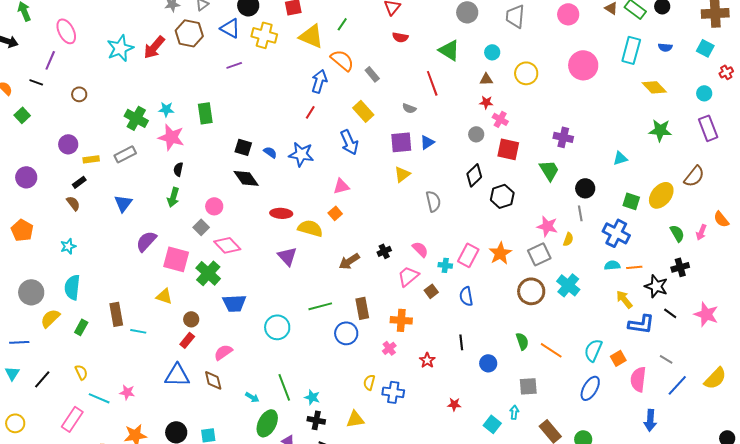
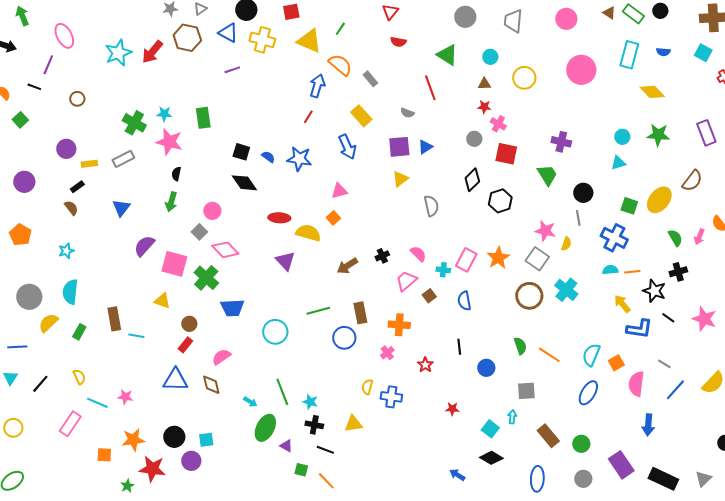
cyan circle: (704, 93) -> (622, 137), moved
gray square: (539, 254) -> (537, 259), turned -30

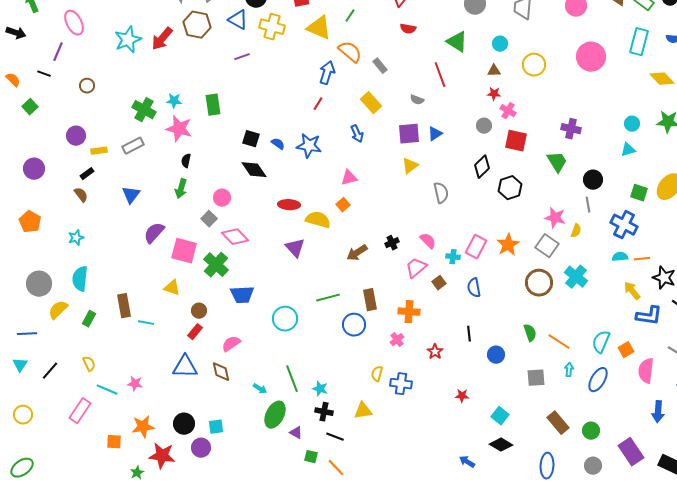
blue arrow: (347, 147) -> (357, 134), size x0.7
cyan arrow: (512, 417) -> (569, 370), moved

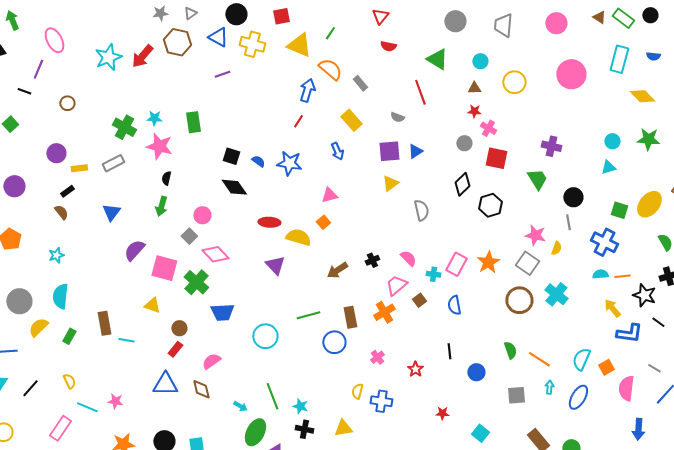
orange cross: (409, 312) -> (384, 312), moved, turned -35

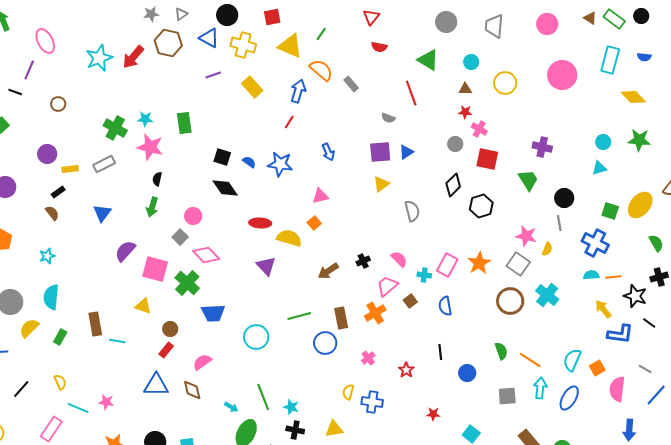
yellow rectangle: (351, 120) -> (252, 87), moved
cyan arrow: (549, 387) -> (540, 388), size x1.5

